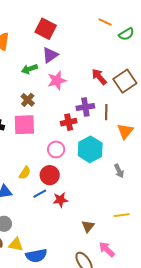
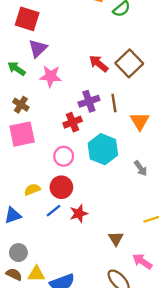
green arrow: (29, 69) -> (17, 69), turned 63
pink star: (57, 80) -> (51, 76), turned 30
yellow semicircle: (25, 173) -> (32, 190), turned -136

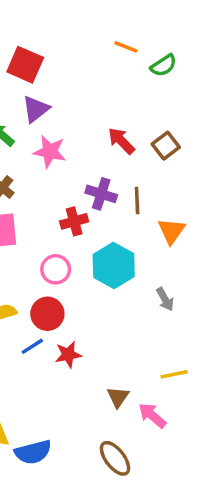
brown square: (129, 63) -> (166, 146), size x0.7
purple cross: (89, 101) -> (101, 194), turned 30
pink arrow: (142, 261) -> (152, 415), moved

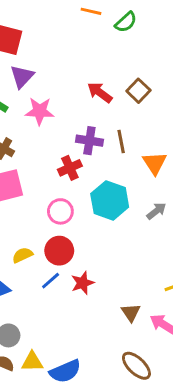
gray arrow: (165, 299) -> (156, 211), moved, turned -90

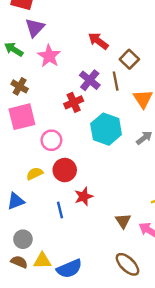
brown square: (138, 91) -> (129, 59), moved
pink star: (40, 111) -> (49, 56), turned 30
purple cross: (89, 141) -> (90, 80), turned 30
pink circle: (60, 211) -> (51, 140), moved
blue line: (51, 281) -> (60, 210), moved, turned -63

